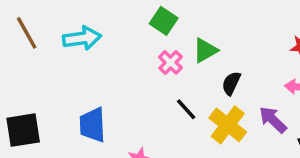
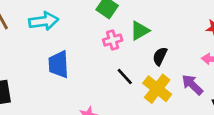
pink cross: (171, 62) -> (113, 40), turned 30
blue trapezoid: (93, 125) -> (59, 64), moved

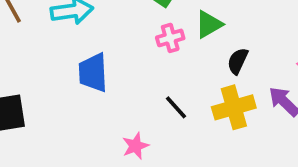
black line: (125, 77) -> (176, 107), moved
yellow cross: (157, 89) -> (234, 107), turned 36

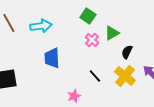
pink cross: (170, 38) -> (92, 40), turned -32
yellow cross: (234, 107) -> (125, 76), turned -35

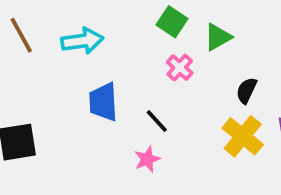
green triangle: (112, 33) -> (218, 37), moved
black line: (95, 76) -> (157, 121), moved
pink star: (74, 96) -> (147, 159), moved

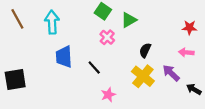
cyan arrow: (82, 41) -> (52, 22), turned -85
pink star: (147, 159) -> (108, 95), moved

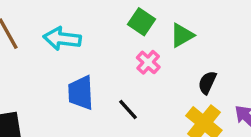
cyan arrow: (52, 22) -> (62, 39), turned -80

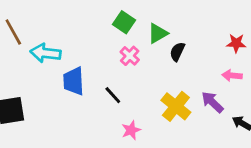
cyan arrow: (62, 39) -> (46, 53), moved
black semicircle: (207, 83) -> (177, 52), moved

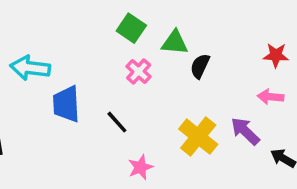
green triangle: (158, 33) -> (175, 43), turned 35

